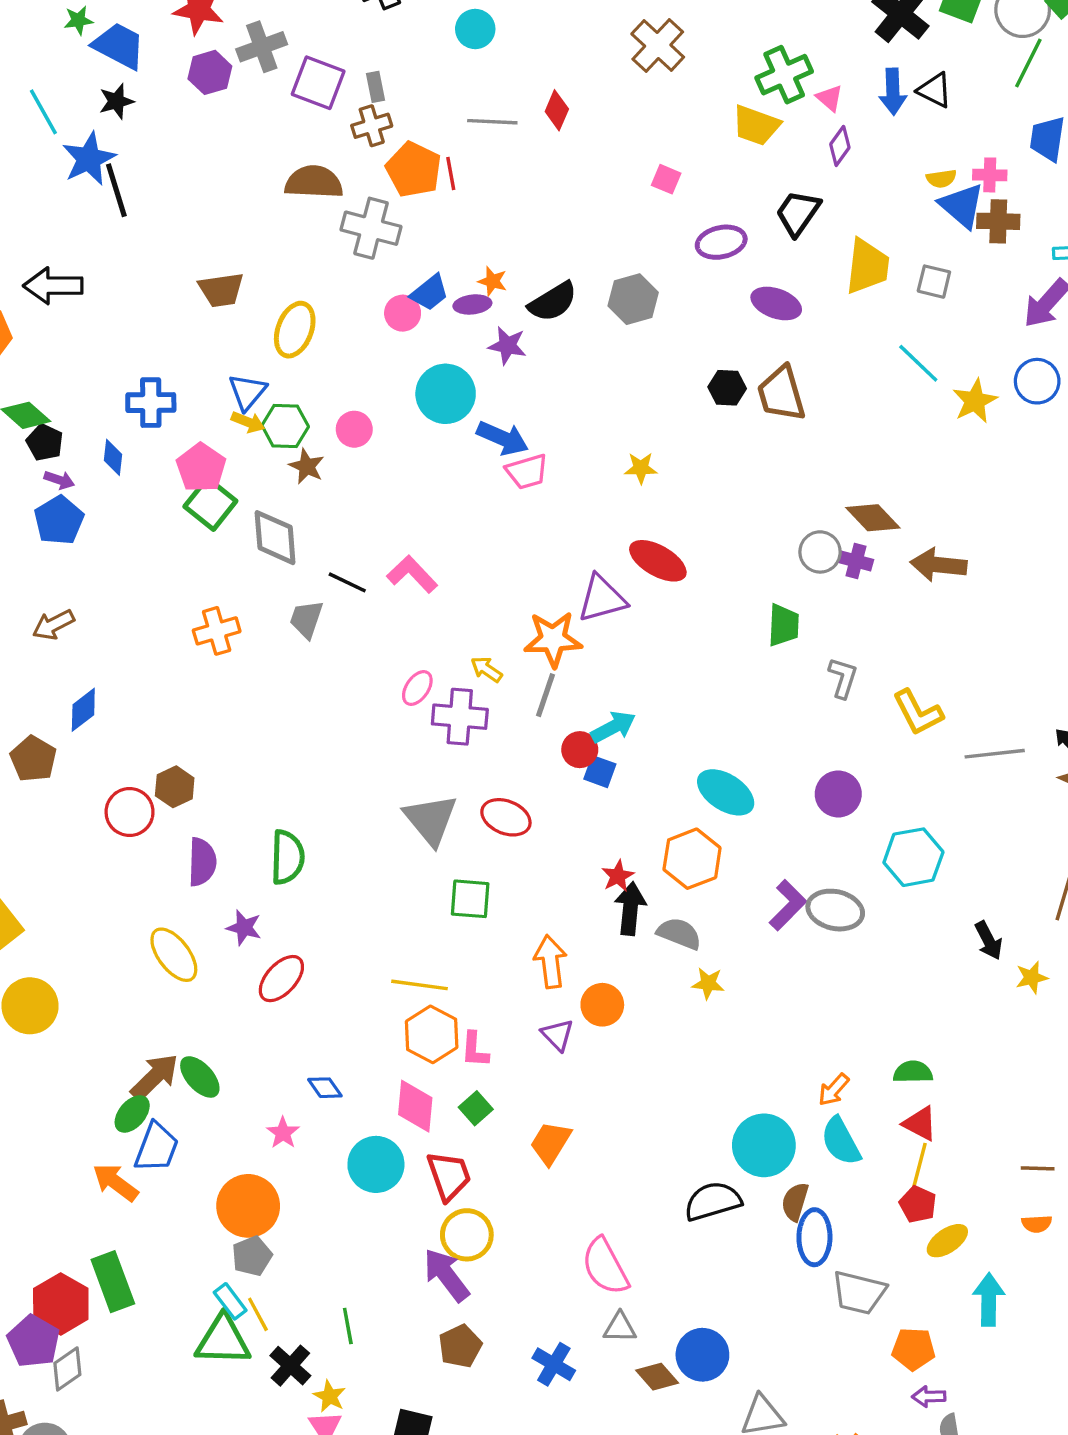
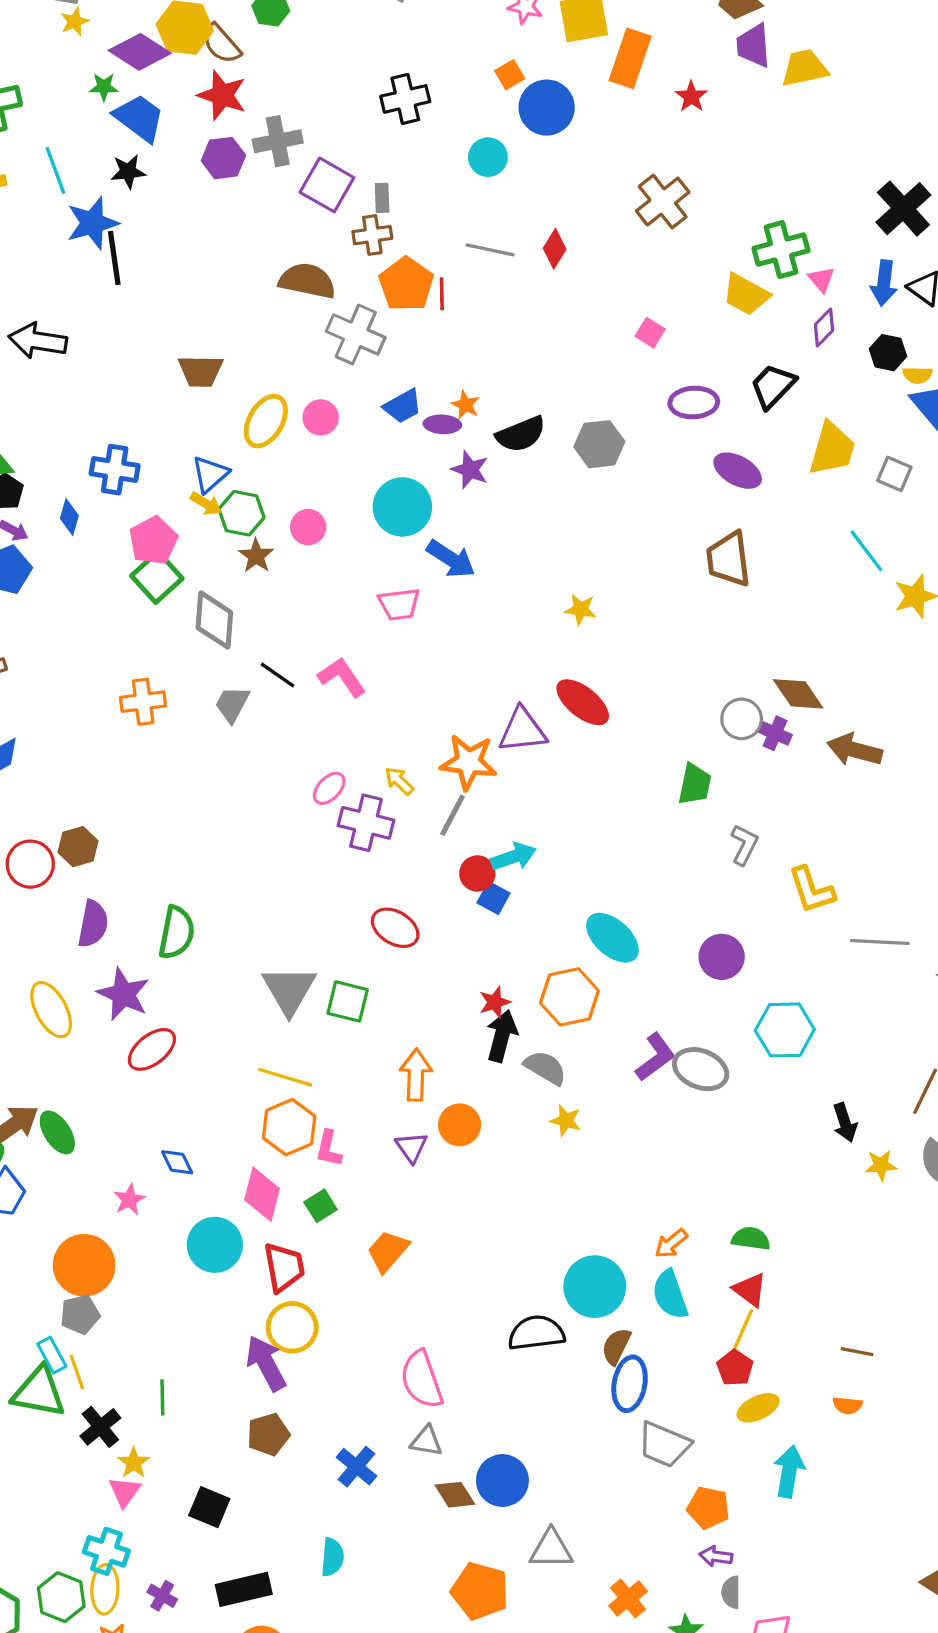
pink circle: (403, 313) -> (321, 417), moved
black hexagon: (727, 388) -> (888, 353), moved
pink trapezoid: (527, 472) -> (399, 604), moved
gray triangle: (431, 820) -> (289, 990), moved
purple star: (244, 928) -> (123, 994), size x1.5

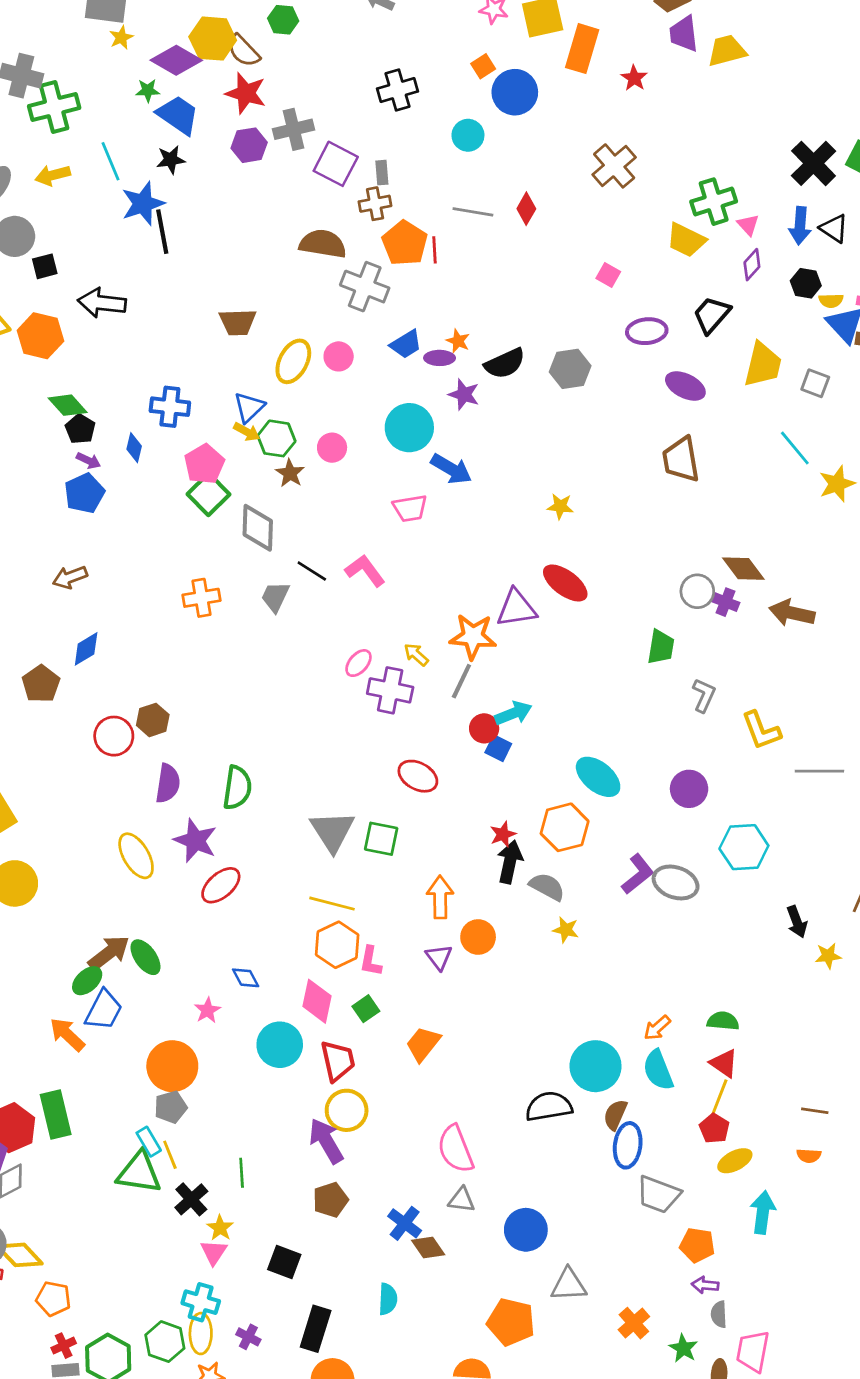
brown diamond: (455, 1495) -> (428, 1248), moved
black rectangle: (244, 1589) -> (316, 1329), turned -57

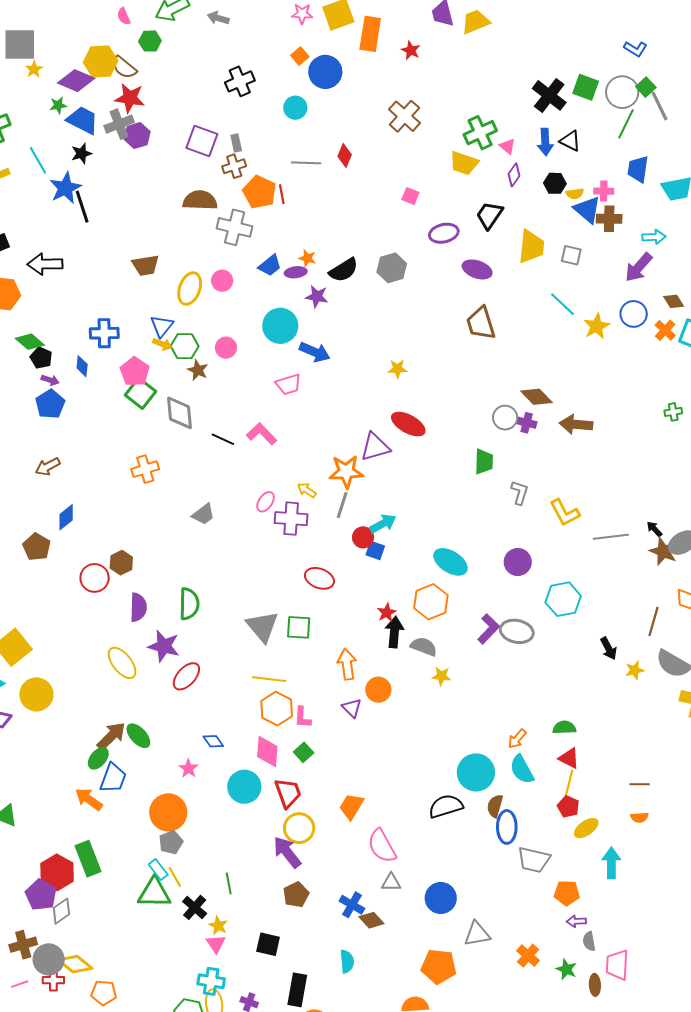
gray cross: (293, 129) -> (119, 124), moved
gray trapezoid: (275, 597) -> (203, 514), moved, turned -145
orange trapezoid: (423, 1044) -> (351, 806), moved

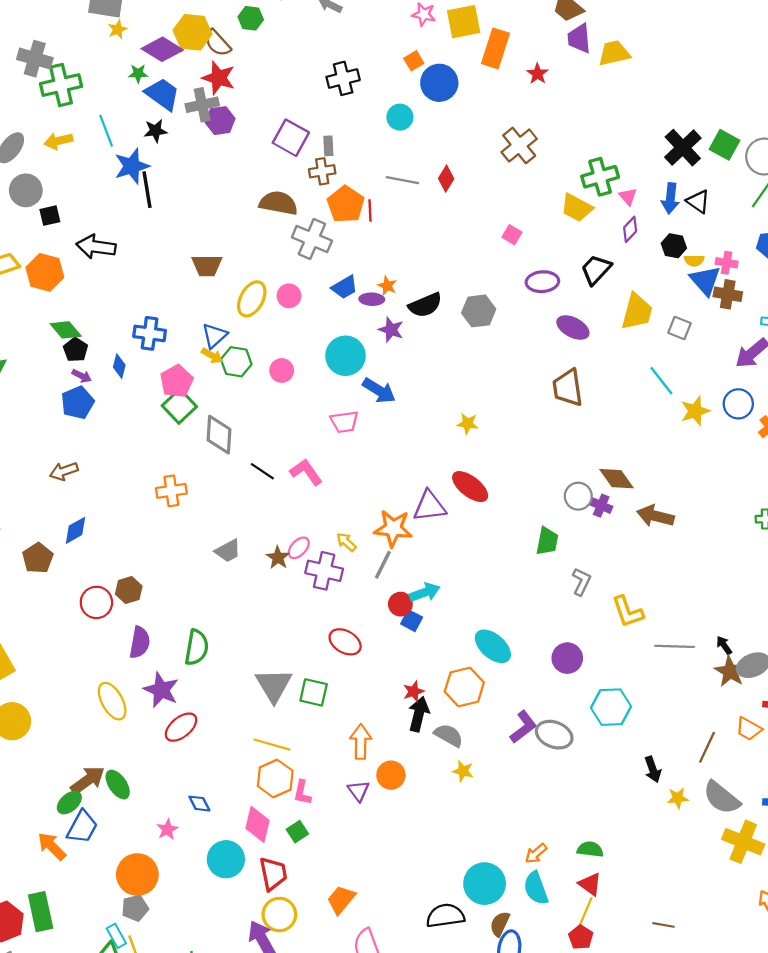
brown star: (198, 370) -> (278, 558), moved

